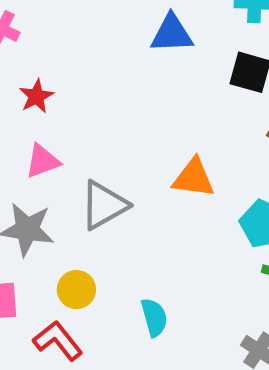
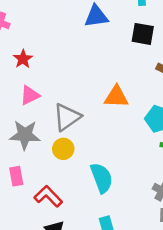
yellow circle: (76, 290) -> (63, 149), moved
cyan semicircle: (154, 317) -> (102, 178), size x1.4

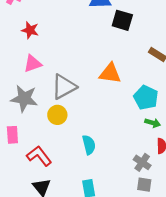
black square: (143, 34) -> (122, 20), moved
red star: (23, 59) -> (30, 30), turned -30
cyan semicircle: (102, 178) -> (89, 145), size x0.7

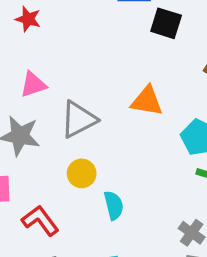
red star: (30, 30) -> (28, 19), moved
yellow circle: (57, 115) -> (82, 173), moved

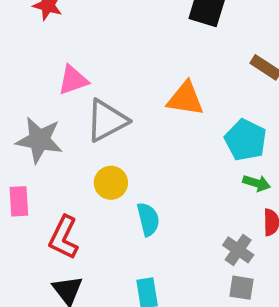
pink triangle: (33, 85) -> (73, 80), moved
red L-shape: (40, 221) -> (64, 237), turned -117

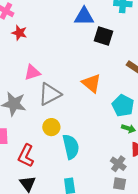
orange triangle: (185, 99) -> (91, 83), turned 30
cyan semicircle: (148, 219) -> (71, 147), size x1.4

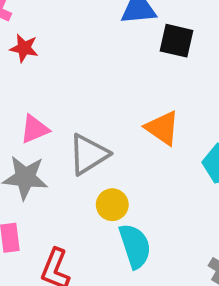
pink triangle: (32, 72) -> (35, 129), moved
yellow circle: (51, 127) -> (112, 205), moved

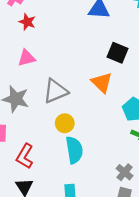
black square: (177, 41) -> (117, 53), moved
pink triangle: (35, 129) -> (27, 58), moved

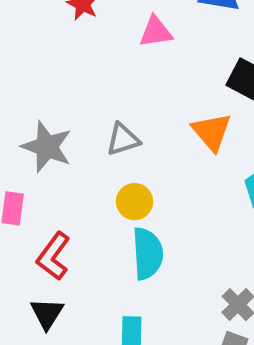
pink triangle: (27, 58) -> (156, 32), moved
gray triangle: (55, 91) -> (123, 139), size x0.7

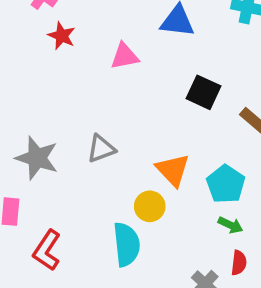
orange triangle: (212, 132) -> (173, 170), moved
yellow circle: (135, 202) -> (150, 206), moved

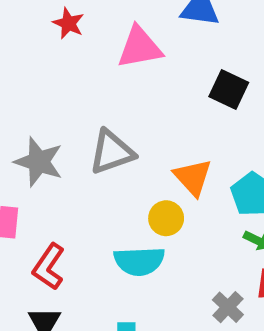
pink triangle: (125, 56) -> (140, 47), size x1.4
gray triangle: (101, 149) -> (112, 152), size x1.4
cyan semicircle: (127, 244) -> (139, 261), turned 93

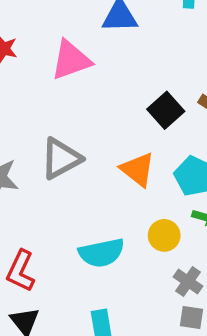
black square: (229, 90) -> (166, 110), moved, turned 32
yellow circle: (166, 218) -> (164, 235), moved

